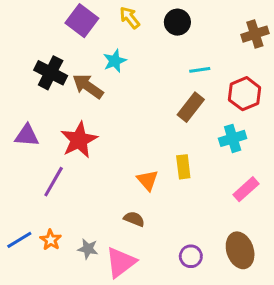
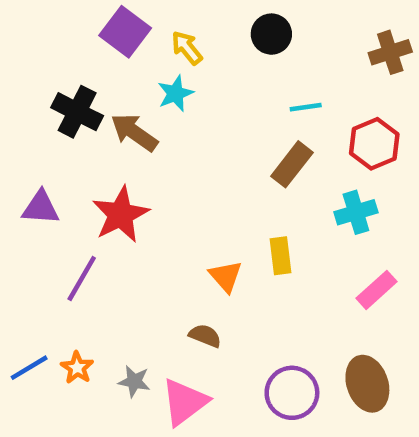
yellow arrow: (130, 18) -> (187, 48), moved
purple circle: (191, 256) -> (292, 393), size x1.5

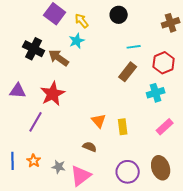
yellow rectangle: (281, 256) -> (123, 127), moved
blue line: (29, 368) -> (13, 161), turned -60

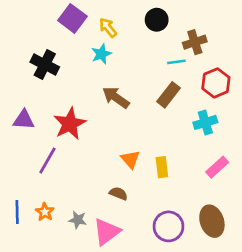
brown cross: (171, 23) -> (195, 42), moved
brown arrow: (59, 58) -> (116, 97), moved

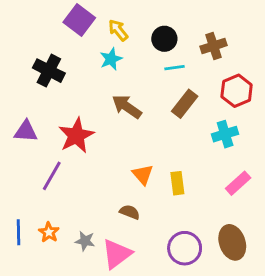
black circle: (157, 20) -> (164, 39), moved
cyan line: (176, 62) -> (174, 68), moved

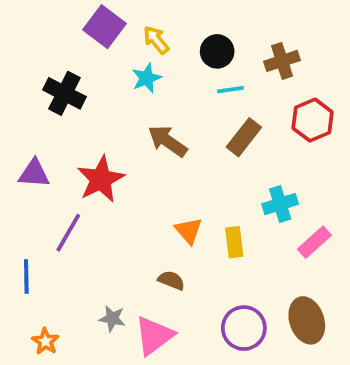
cyan cross: (225, 134) -> (280, 204), moved
blue line: (19, 232) -> (26, 277), moved
orange star: (49, 232) -> (45, 341), moved

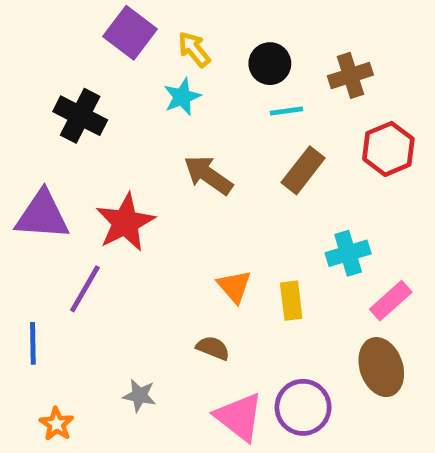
purple triangle: (34, 173) -> (42, 215), size x1.4
brown ellipse: (307, 320) -> (381, 367), moved
pink triangle: (154, 336) -> (239, 417), moved, turned -45

